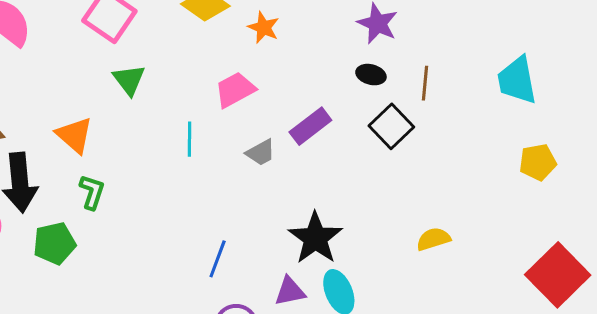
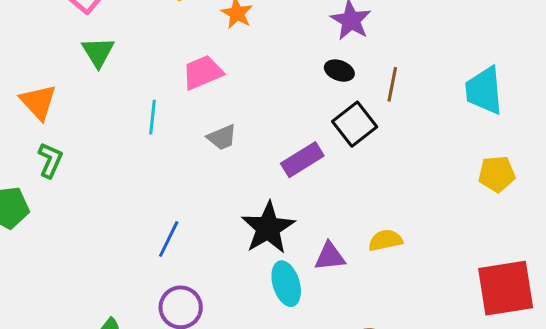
purple rectangle: (310, 126) -> (302, 160), moved
red square: (558, 275) -> (506, 288), turned 30
purple triangle: (290, 291) -> (330, 256), moved

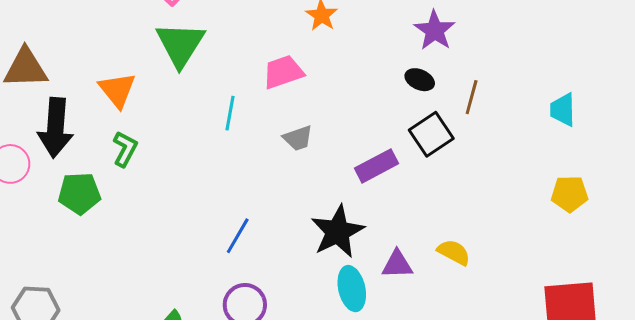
green triangle: (98, 52) -> (180, 44), size x1.5
cyan trapezoid: (484, 90) -> (563, 110), size x0.7
yellow semicircle: (385, 240) -> (454, 252), turned 36

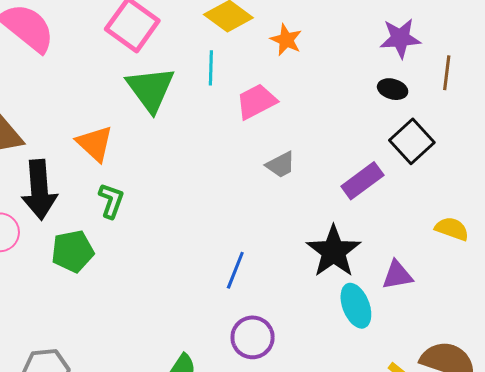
purple star: (435, 30) -> (400, 38), turned -30
brown line: (472, 97) -> (447, 73), moved
cyan line: (230, 113) -> (211, 68), moved
yellow semicircle: (454, 252) -> (452, 229), moved

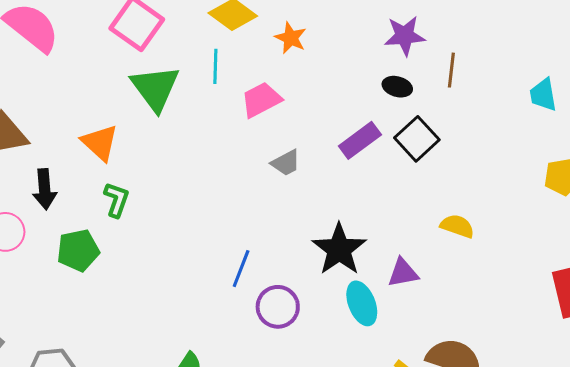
purple rectangle: (362, 181) -> (360, 140), moved
black arrow: (39, 190) -> (45, 189), size x0.7
purple circle: (253, 337) -> (278, 307), moved

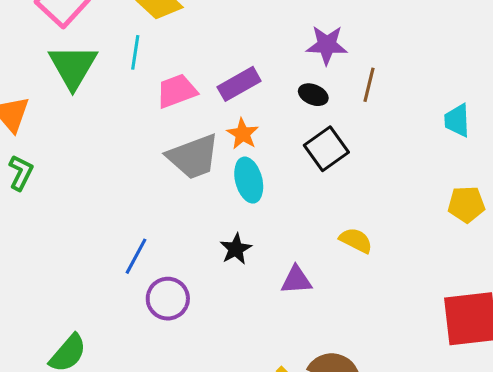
orange star: (291, 38) -> (243, 134), moved
purple rectangle: (360, 140) -> (239, 84), moved
gray trapezoid: (286, 163) -> (193, 157), size x1.8
black star: (339, 249) -> (236, 249), size x0.6
cyan ellipse: (362, 303) -> (249, 180), moved

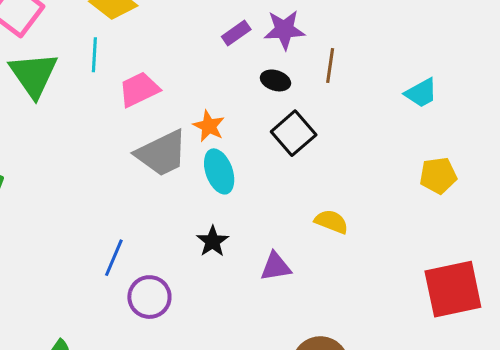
purple rectangle: (239, 84) -> (236, 33), moved, size x0.7
cyan trapezoid: (457, 120) -> (421, 93), turned -111

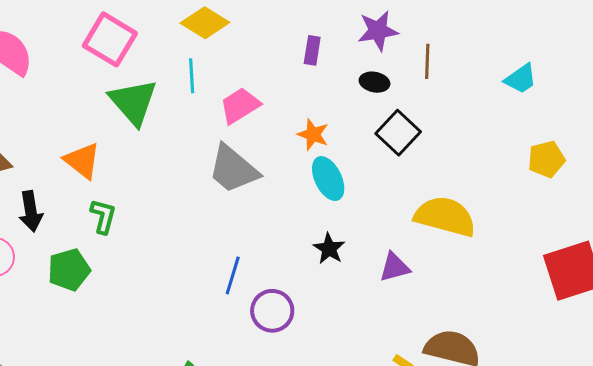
purple rectangle: (236, 33) -> (312, 50), moved, turned -40
gray trapezoid: (162, 153) -> (233, 169), moved, turned 72
yellow semicircle: (331, 222) -> (445, 216), size x1.8

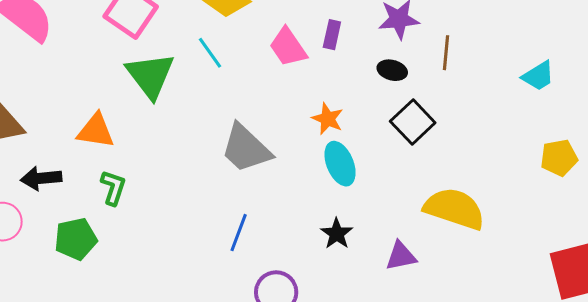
cyan line: (192, 76) -> (210, 53), turned -36
pink trapezoid: (240, 106) -> (288, 47), moved, turned -96
orange triangle: (82, 161) -> (96, 131), turned -33
black arrow: (31, 211) -> (41, 178), turned 90
blue line: (233, 275) -> (239, 233), moved

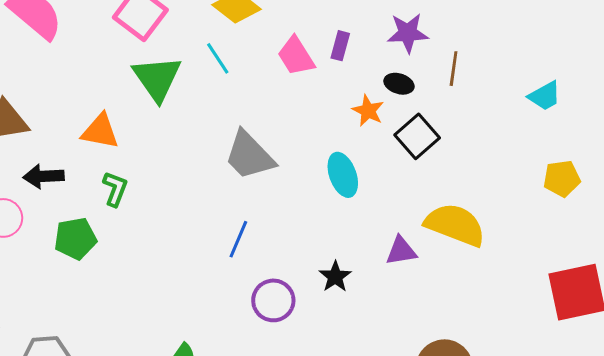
orange star: (328, 119) -> (368, 111), moved
black star: (337, 234) -> (335, 277), moved
purple triangle: (401, 256) -> (401, 251), moved

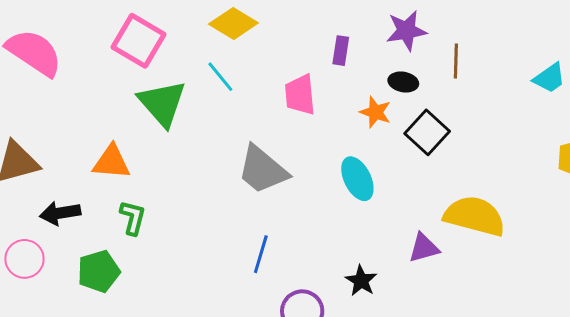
pink trapezoid: (296, 56) -> (300, 95), moved, turned 33

